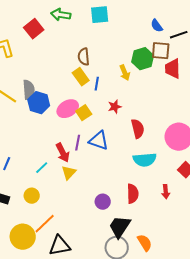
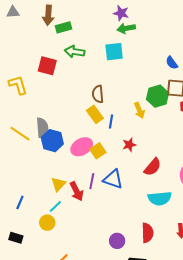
red square: (34, 29) -> (47, 66), turned -36
red semicircle: (138, 129) -> (153, 167), turned 54
yellow triangle: (69, 173) -> (58, 184), moved
yellow circle: (32, 196) -> (47, 223), moved

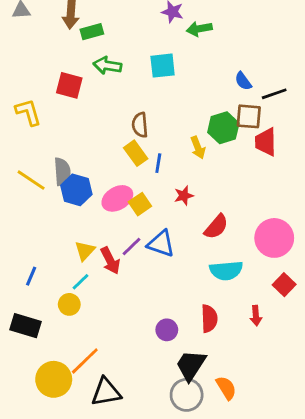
green arrow: (126, 28) -> (199, 29), moved
purple line: (92, 181) -> (131, 246), turned 35
black rectangle: (16, 238) -> (25, 326), size x1.5

